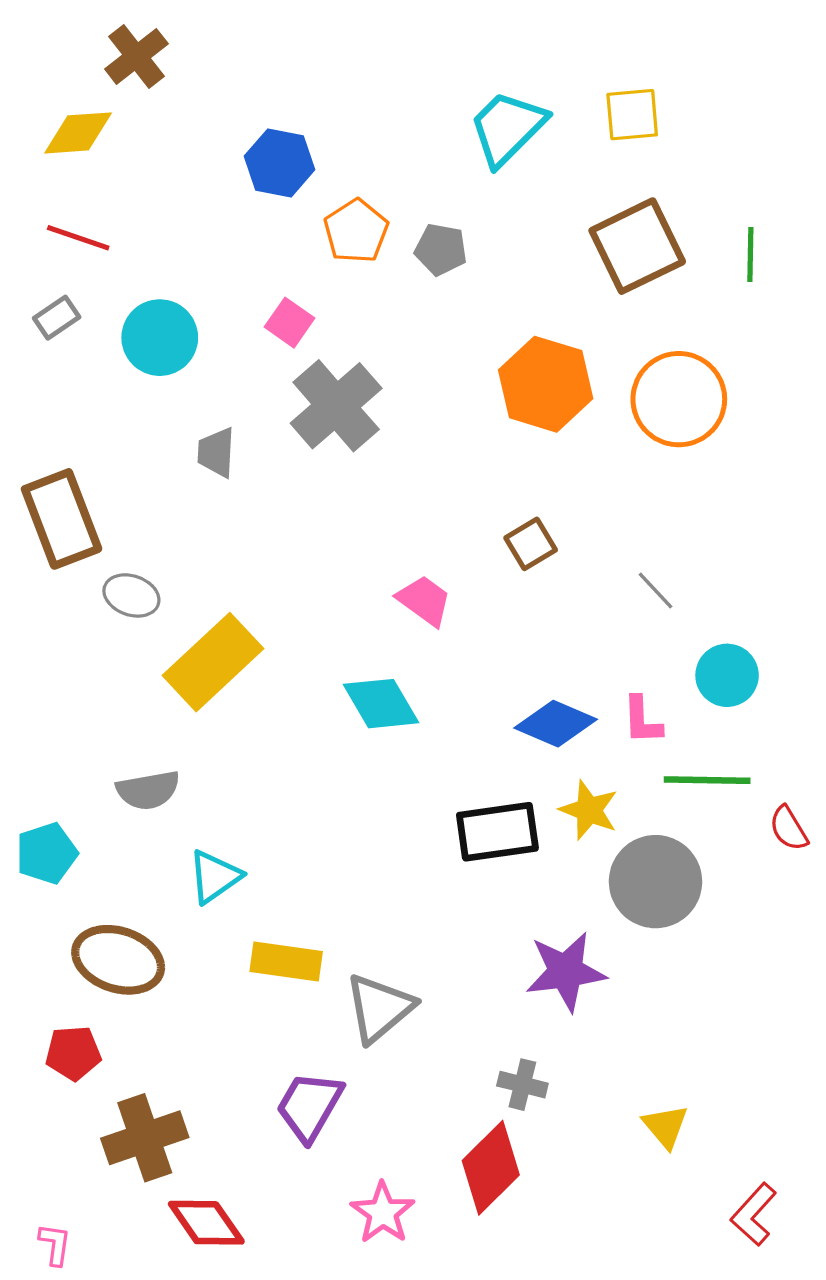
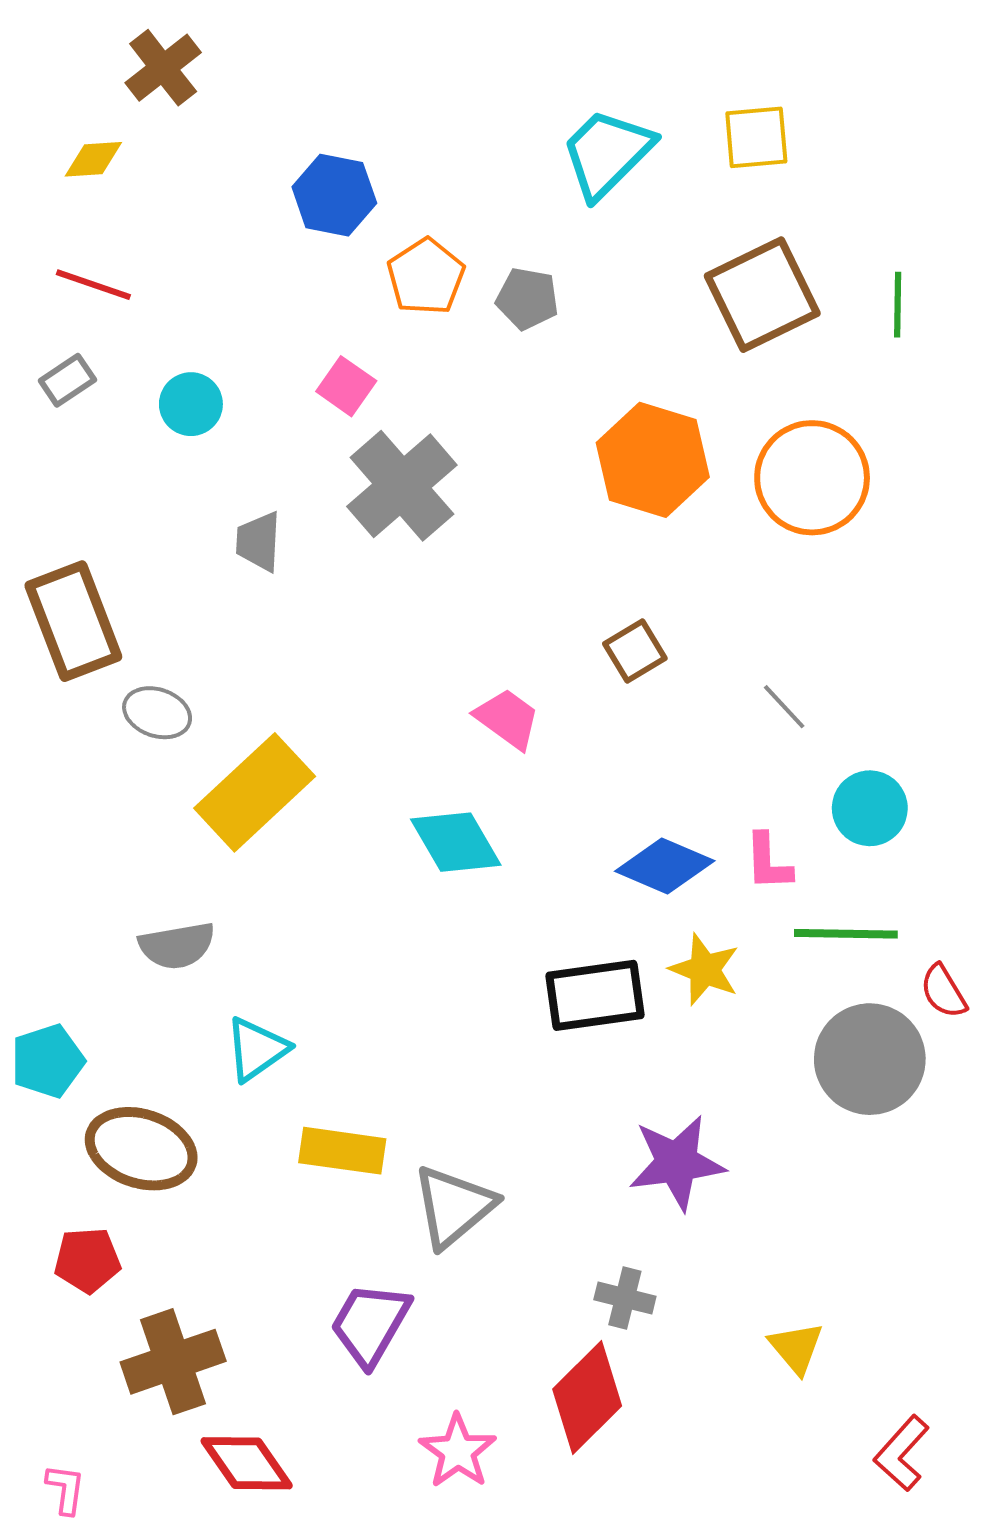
yellow diamond: (78, 133) -> (93, 159), size x0.7
cyan circle: (160, 338) -> (191, 404), size x0.7
cyan pentagon: (47, 853) -> (48, 1061), moved
gray circle: (656, 882) -> (870, 1059), moved

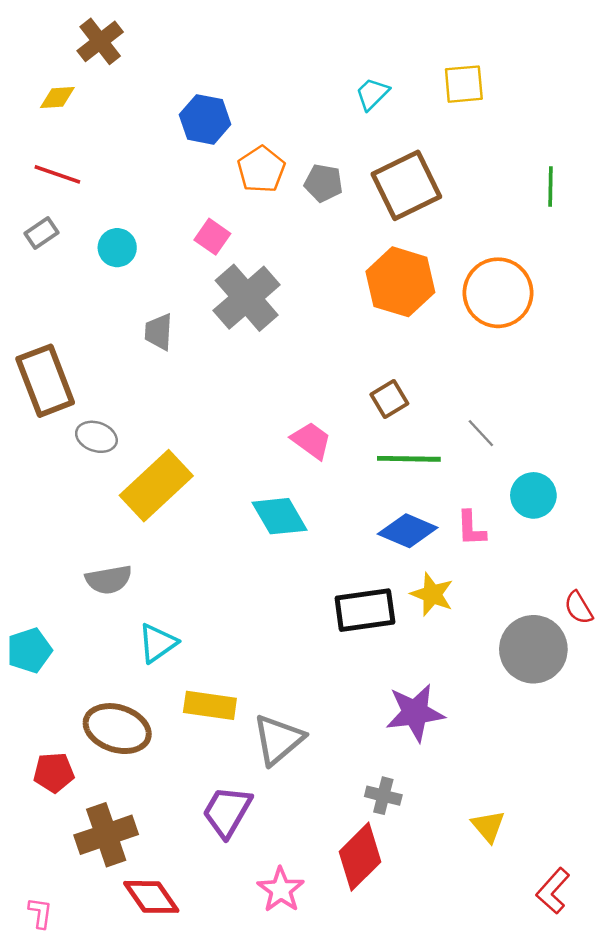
cyan trapezoid: (607, 153) -> (372, 94), size x0.6
brown square: (762, 295) -> (406, 185), moved
green line: (846, 934) -> (409, 459), moved
brown ellipse: (141, 1149) -> (117, 729), moved

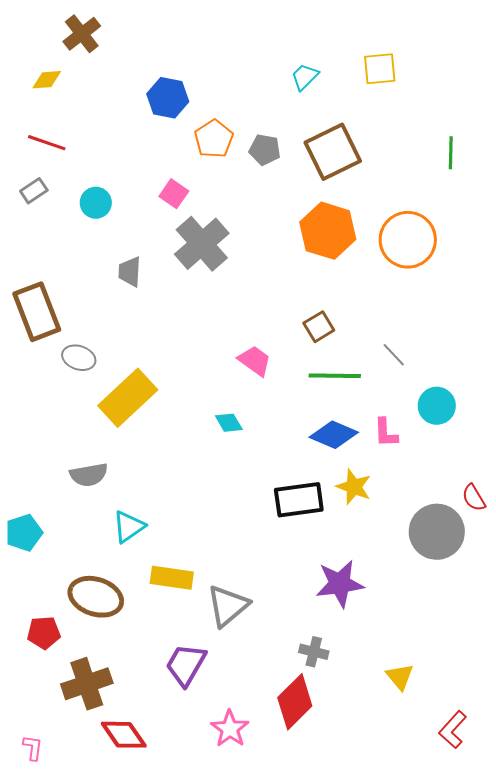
cyan diamond: (280, 516) -> (229, 423), size x0.6

